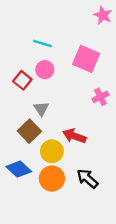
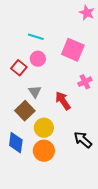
red arrow: (74, 136) -> (63, 101), moved, turned 36
blue diamond: (19, 169) -> (16, 143), turned 55
black arrow: (87, 179) -> (83, 140), moved

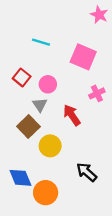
pink circle: (38, 59) -> (48, 84), moved
black arrow: (83, 140) -> (87, 172), moved
blue diamond: (16, 143) -> (20, 178), moved, turned -30
orange circle: (44, 151) -> (46, 193), moved

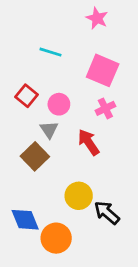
pink star: (99, 15) -> (97, 18), moved
pink cross: (97, 93) -> (105, 108), moved
yellow circle: (50, 146) -> (79, 196), moved

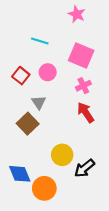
pink circle: (59, 104) -> (48, 72), moved
red arrow: (89, 142) -> (86, 112), moved
black arrow: (107, 213) -> (84, 168), turned -80

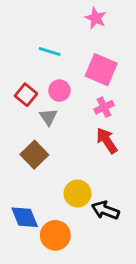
gray triangle: (39, 102) -> (48, 117), moved
black arrow: (84, 168) -> (105, 210), turned 60

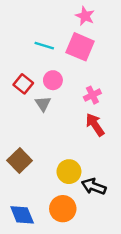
pink square: (101, 70) -> (80, 47), moved
brown square: (34, 155) -> (20, 160), moved
blue diamond: (25, 217) -> (22, 215), moved
orange circle: (55, 235) -> (63, 209), moved

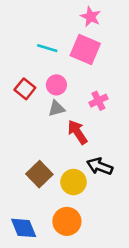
gray triangle: (43, 104) -> (56, 109), moved, turned 49
red arrow: (95, 125) -> (77, 132), moved
brown square: (20, 160) -> (39, 174), moved
black arrow: (94, 186) -> (100, 166), moved

